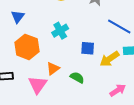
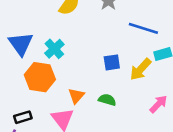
blue triangle: (18, 17) -> (21, 44), size x1.5
cyan cross: (60, 31) -> (54, 49), moved

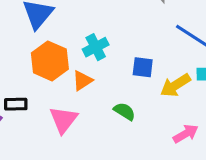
cyan cross: (54, 49) -> (96, 47), moved
orange triangle: (76, 96) -> (82, 81), moved

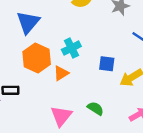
green semicircle: (125, 111) -> (95, 108), moved
pink triangle: (63, 120) -> (61, 116), moved

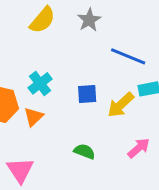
pink triangle: (61, 116) -> (20, 170), moved

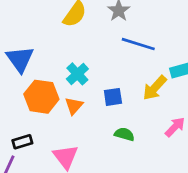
blue line: (128, 56) -> (138, 44), moved
blue square: (87, 94) -> (113, 97), moved

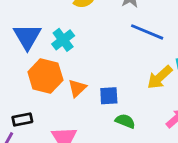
cyan cross: (77, 74) -> (63, 40), moved
blue square: (113, 97) -> (109, 96), moved

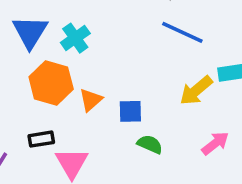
black rectangle: (22, 119) -> (41, 139), moved

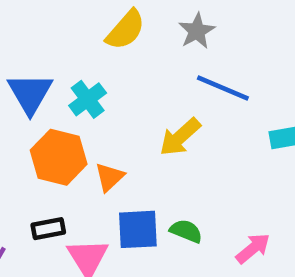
yellow arrow: (196, 90) -> (180, 137), moved
blue square: (130, 111) -> (138, 229), moved, size x1.4
pink arrow: (215, 143) -> (253, 248), moved

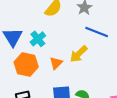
orange triangle: (109, 177) -> (56, 63), moved

